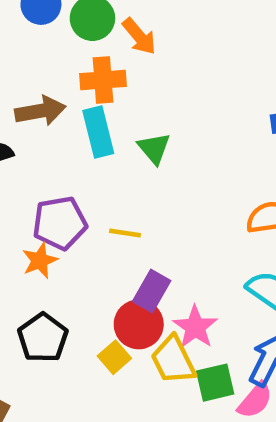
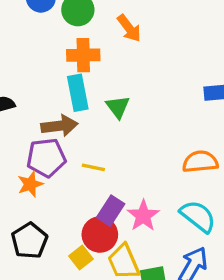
orange arrow: (139, 36) -> (129, 28), moved
brown arrow: (40, 111) -> (59, 126), moved
pink star: (195, 327) -> (143, 216), moved

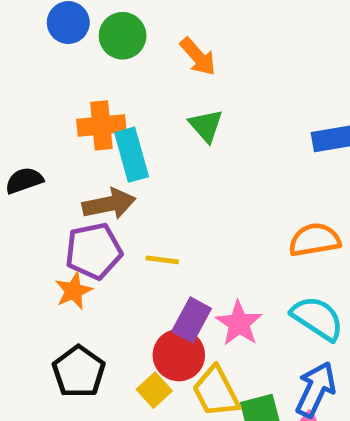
orange cross: (83, 55) -> (101, 125), moved
green triangle: (118, 107) -> (206, 126), moved

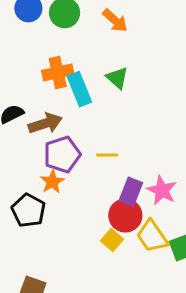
green triangle: (206, 126) -> (117, 78), moved
brown arrow: (109, 204) -> (45, 123), moved
black pentagon: (79, 372) -> (28, 210), moved

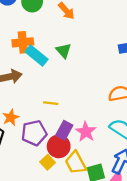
cyan rectangle: (79, 89) -> (37, 56), turned -35
purple pentagon: (62, 154) -> (34, 133), moved

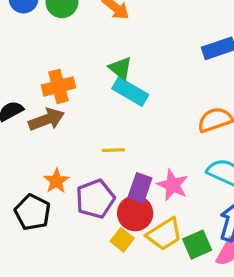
orange cross: (23, 42) -> (59, 86), moved
cyan rectangle: (37, 56) -> (130, 92), moved
yellow trapezoid: (76, 163) -> (164, 234), turned -85

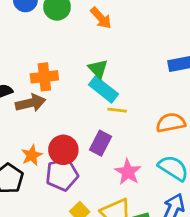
yellow line: (113, 150) -> (117, 110), moved
purple rectangle: (140, 188) -> (101, 143), moved
red circle: (135, 213) -> (63, 150), moved

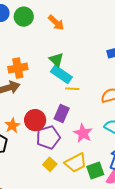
purple pentagon: (62, 175) -> (48, 137), moved

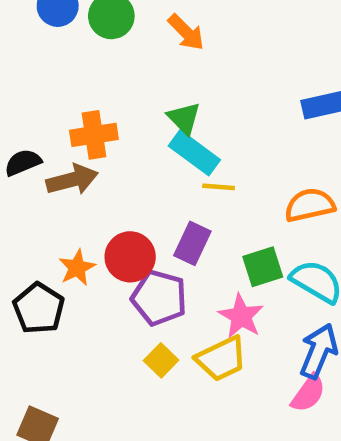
pink star: (83, 133) -> (241, 316), moved
purple pentagon: (48, 137) -> (159, 298), turned 30
green square: (95, 171) -> (263, 267), moved

